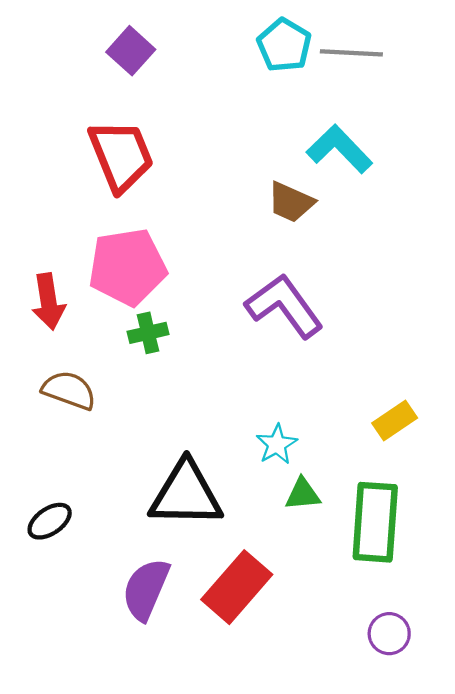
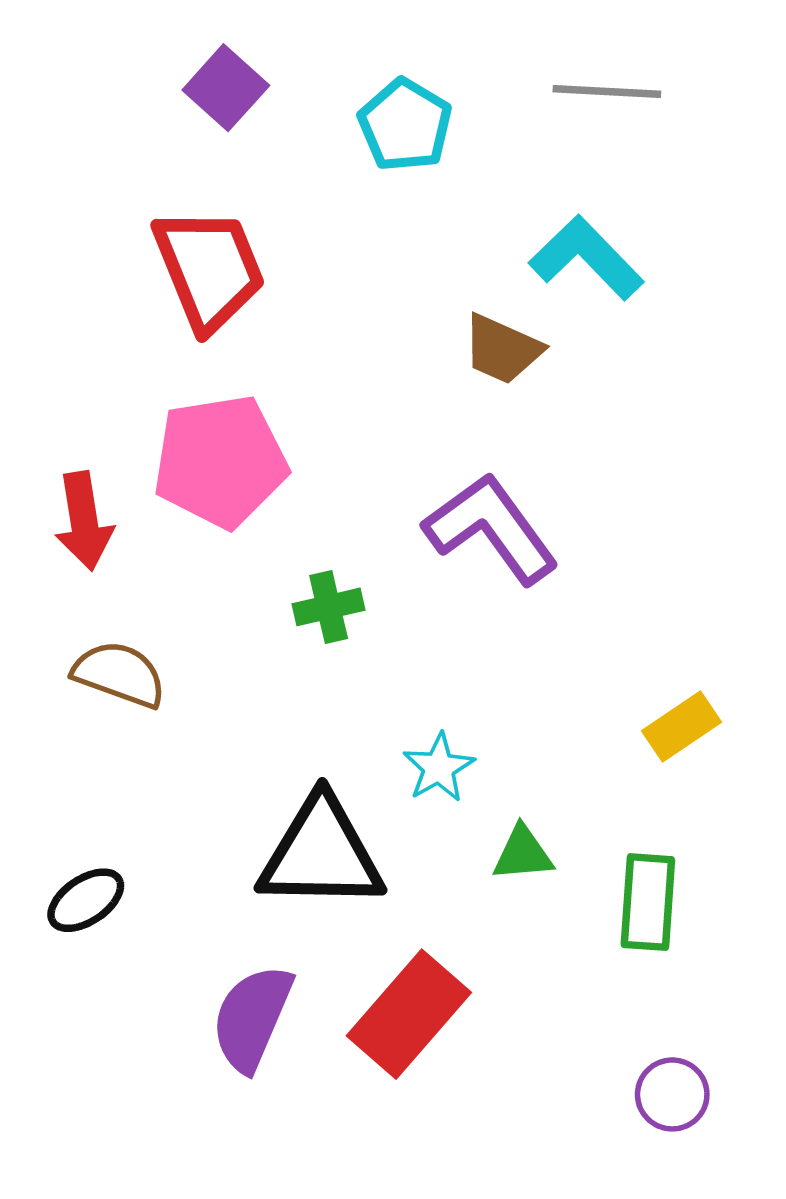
cyan pentagon: (284, 45) -> (405, 125), moved
green cross: (148, 333) -> (329, 607), moved
cyan star: (277, 444) -> (439, 768), moved
green rectangle: (375, 522) -> (648, 902), size x0.7

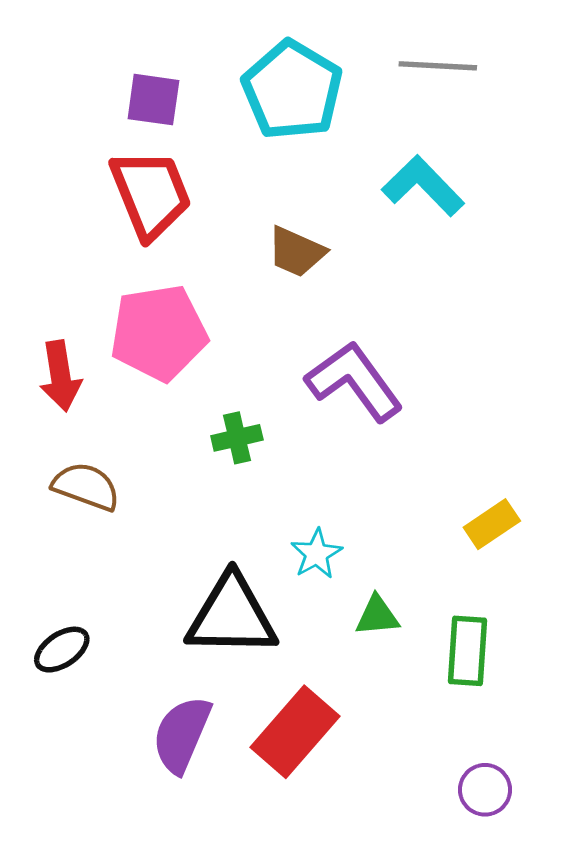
purple square: (226, 88) -> (153, 100), moved, turned -34
cyan pentagon: (405, 125) -> (292, 90), size x1.5
brown trapezoid: (502, 349) -> (296, 252), moved

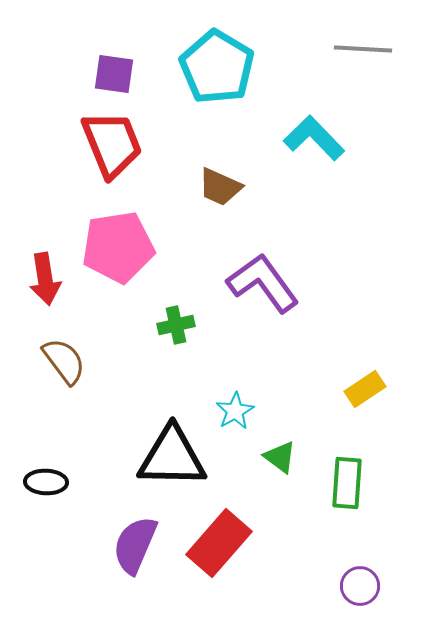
gray line: (438, 66) -> (363, 49), moved
brown semicircle: (86, 486) -> (64, 361), turned 33
green triangle: (377, 616) -> (280, 457), turned 42
black ellipse: (62, 650) -> (46, 482), turned 36

